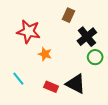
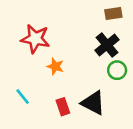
brown rectangle: (69, 15) -> (113, 14), moved, turned 56
red rectangle: (51, 87) -> (63, 107), turned 48

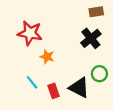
green circle: (117, 70) -> (99, 74), moved
cyan line: (23, 97) -> (32, 82), moved

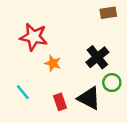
black cross: (91, 38) -> (97, 57), moved
cyan line: (32, 82) -> (23, 92), moved

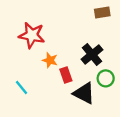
red rectangle: (60, 102) -> (66, 75), moved

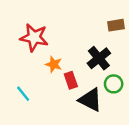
brown rectangle: (102, 12) -> (116, 25), moved

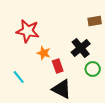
black triangle: (90, 100) -> (62, 89), moved

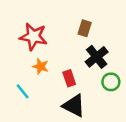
brown rectangle: (95, 21) -> (85, 28), moved, turned -64
orange star: (44, 53) -> (41, 66), moved

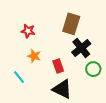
brown rectangle: (85, 28) -> (71, 24), size x1.5
red star: (33, 37) -> (28, 31), size x0.6

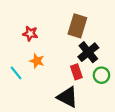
red rectangle: (58, 66) -> (76, 72), moved
cyan line: (19, 77) -> (16, 73), moved

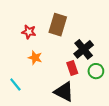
brown rectangle: (77, 26) -> (58, 25), moved
cyan line: (16, 73) -> (15, 84), moved

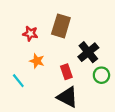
red rectangle: (72, 68) -> (66, 72), moved
cyan line: (15, 84) -> (18, 81), moved

